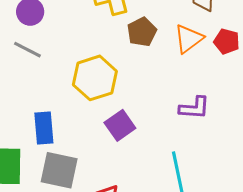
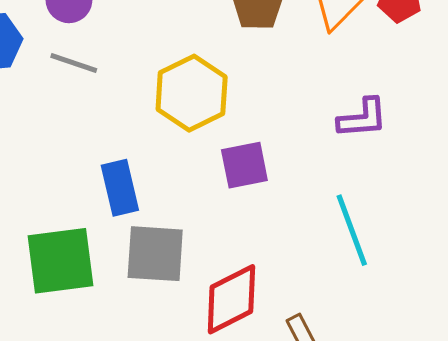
purple square: (120, 125) -> (244, 165), turned 32

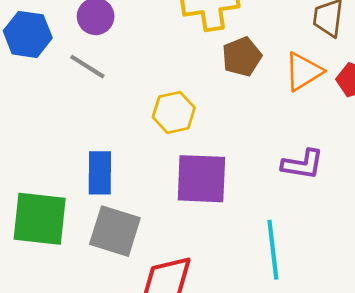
yellow hexagon: (192, 93) -> (174, 112), size x0.7
purple square: (244, 165) -> (201, 179), size x1.4

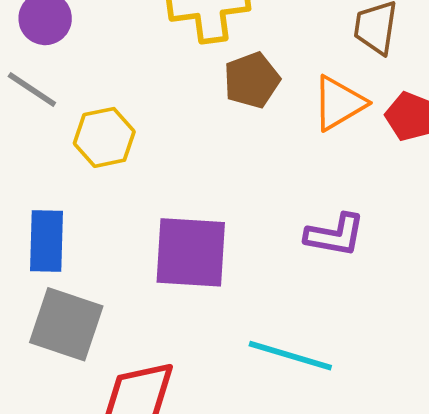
yellow hexagon: (174, 112) -> (104, 137), moved
cyan line: (273, 250) -> (290, 356), turned -68

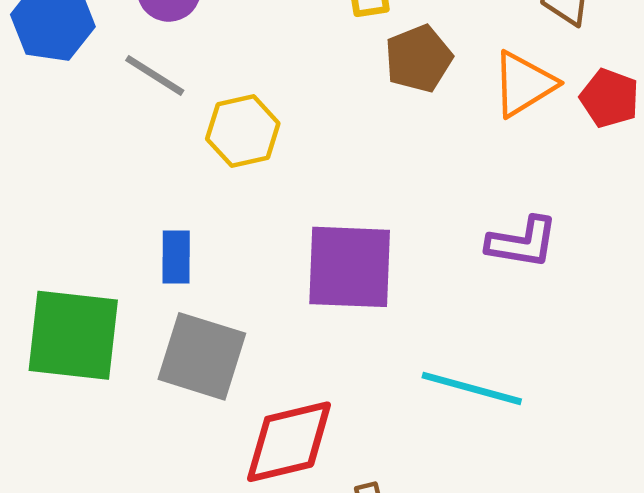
blue rectangle: (46, 241) -> (176, 257), size x0.7

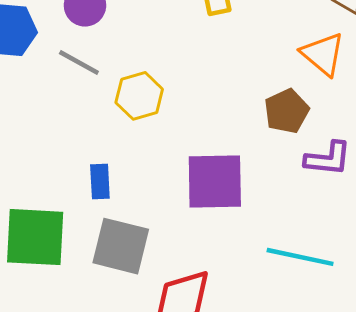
brown pentagon: (419, 59) -> (287, 111), moved
orange triangle: (524, 84) -> (323, 54), turned -45

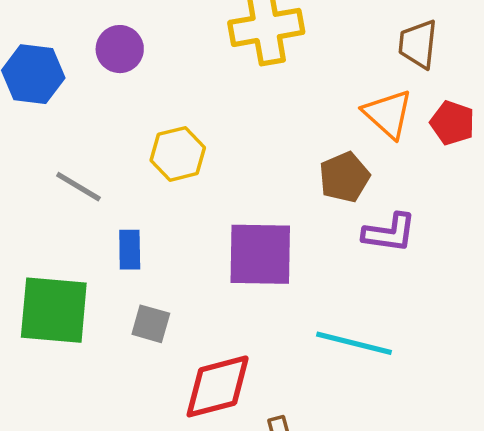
gray line: (79, 62) -> (78, 187), moved
gray square: (121, 246) -> (151, 324), size x0.6

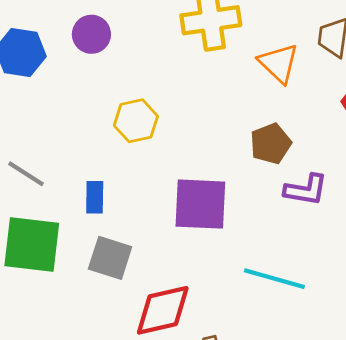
orange triangle: (388, 114) -> (279, 63), moved
gray line: (78, 187) -> (26, 174), moved
gray square: (151, 324) -> (110, 258), size x1.4

